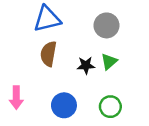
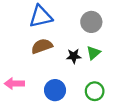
brown semicircle: (48, 54) -> (42, 46), turned 60
pink arrow: (16, 98) -> (14, 84), turned 90

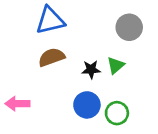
gray circle: (91, 22) -> (129, 27), moved
blue circle: (55, 90) -> (87, 105), moved

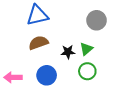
blue circle: (87, 105) -> (47, 75), moved
green circle: (117, 113) -> (87, 71), moved

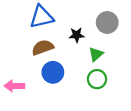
black star: (68, 52) -> (77, 35), moved
blue circle: (47, 75) -> (53, 72), moved

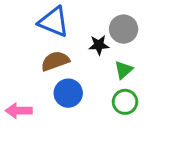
blue triangle: (42, 17) -> (54, 22), turned 35
gray circle: (107, 22) -> (124, 29), moved

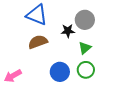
blue circle: (68, 93) -> (60, 72), moved
pink arrow: (19, 111) -> (13, 76), turned -30

